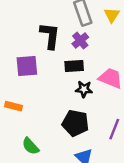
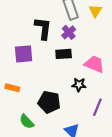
black star: (84, 89) -> (79, 85), moved
black pentagon: (75, 123) -> (49, 102), moved

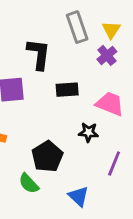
purple cross: (69, 32) -> (107, 55), moved
black pentagon: (49, 102) -> (47, 156), turned 30
green semicircle: (27, 122) -> (29, 183), moved

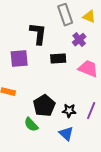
yellow triangle: (111, 30) -> (89, 17), turned -40
purple cross: (107, 55) -> (79, 40), moved
black star: (88, 132) -> (69, 111), moved

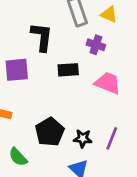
purple cross: (79, 40) -> (96, 45), turned -32
green semicircle: (31, 125) -> (18, 157), moved

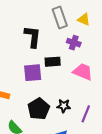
purple square: (17, 70) -> (33, 73), moved
black star: (83, 138) -> (64, 106), moved

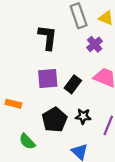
purple cross: (74, 43) -> (95, 44), turned 32
black rectangle: (53, 62) -> (73, 84), moved, turned -49

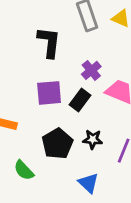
purple cross: (95, 44) -> (91, 70), moved

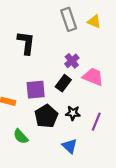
black L-shape: (49, 42) -> (26, 43), moved
purple square: (49, 93) -> (36, 90), moved

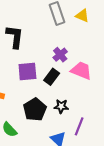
purple square: (36, 90) -> (27, 72), moved
purple line: (96, 122) -> (79, 126), moved

